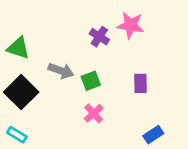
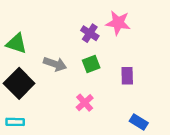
green square: (91, 81) -> (91, 64), moved
cyan rectangle: (17, 135) -> (15, 122), turned -30
blue rectangle: (153, 135) -> (139, 122), turned 66

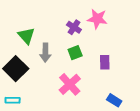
green triangle: (16, 43) -> (26, 36), moved, turned 30
gray arrow: (55, 64) -> (45, 53), turned 72
pink cross: (85, 103) -> (70, 84), size x1.5

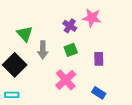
blue rectangle: (114, 100) -> (99, 93), moved

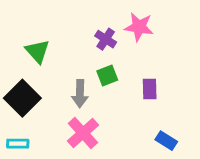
gray arrow: (43, 50) -> (80, 94), moved
pink cross: (66, 80) -> (83, 133), moved
blue rectangle: (99, 93) -> (166, 141), moved

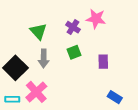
green triangle: (37, 51) -> (38, 31), moved
gray arrow: (80, 94) -> (44, 58), moved
pink cross: (83, 133) -> (36, 92), moved

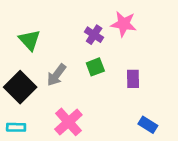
green triangle: (38, 31) -> (30, 40), moved
gray arrow: (44, 58) -> (56, 75), turned 36
pink cross: (36, 92) -> (68, 122), moved

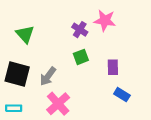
gray arrow: (56, 75) -> (48, 76), moved
black square: (20, 87) -> (17, 74), turned -30
blue rectangle: (148, 125) -> (122, 95), moved

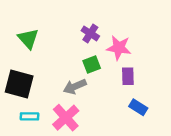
pink star: (105, 20) -> (119, 48), moved
gray arrow: (48, 76) -> (75, 87), moved, turned 30
cyan rectangle: (14, 108) -> (29, 116), moved

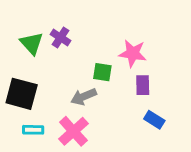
purple cross: (90, 33) -> (61, 38), moved
green square: (92, 65) -> (102, 72), turned 30

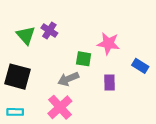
purple rectangle: (143, 85) -> (110, 82), moved
blue rectangle: (154, 120) -> (140, 66), moved
cyan rectangle: (33, 130) -> (15, 112), moved

